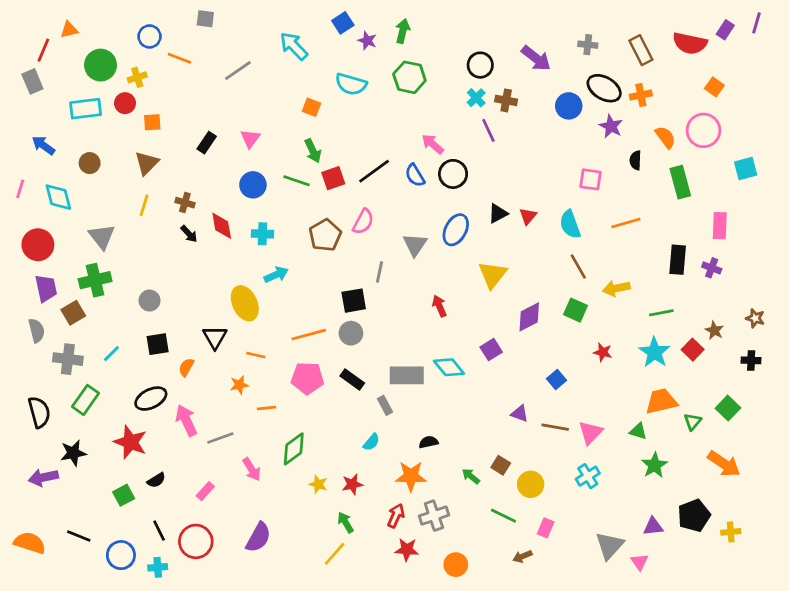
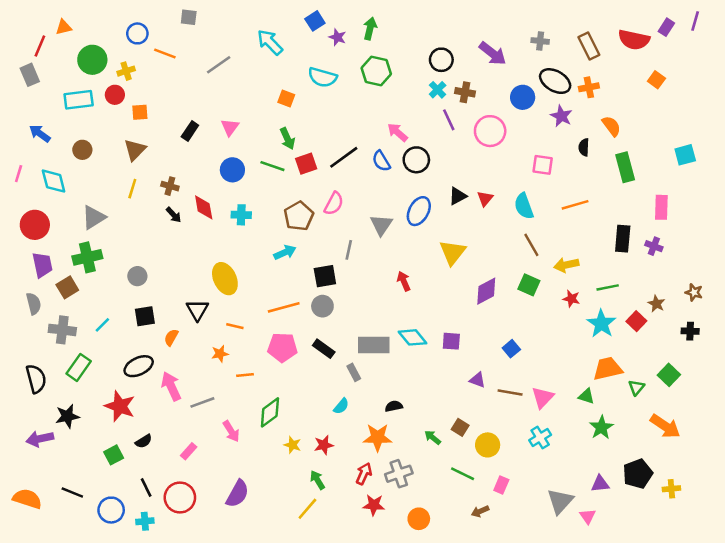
pink circle: (703, 130) -> (490, 131), moved
gray triangle: (102, 237) -> (94, 217), turned 36
cyan arrow: (276, 275) -> (285, 252), moved
purple square: (491, 350) -> (451, 341), moved, turned 36
red star: (603, 352) -> (571, 299), moved

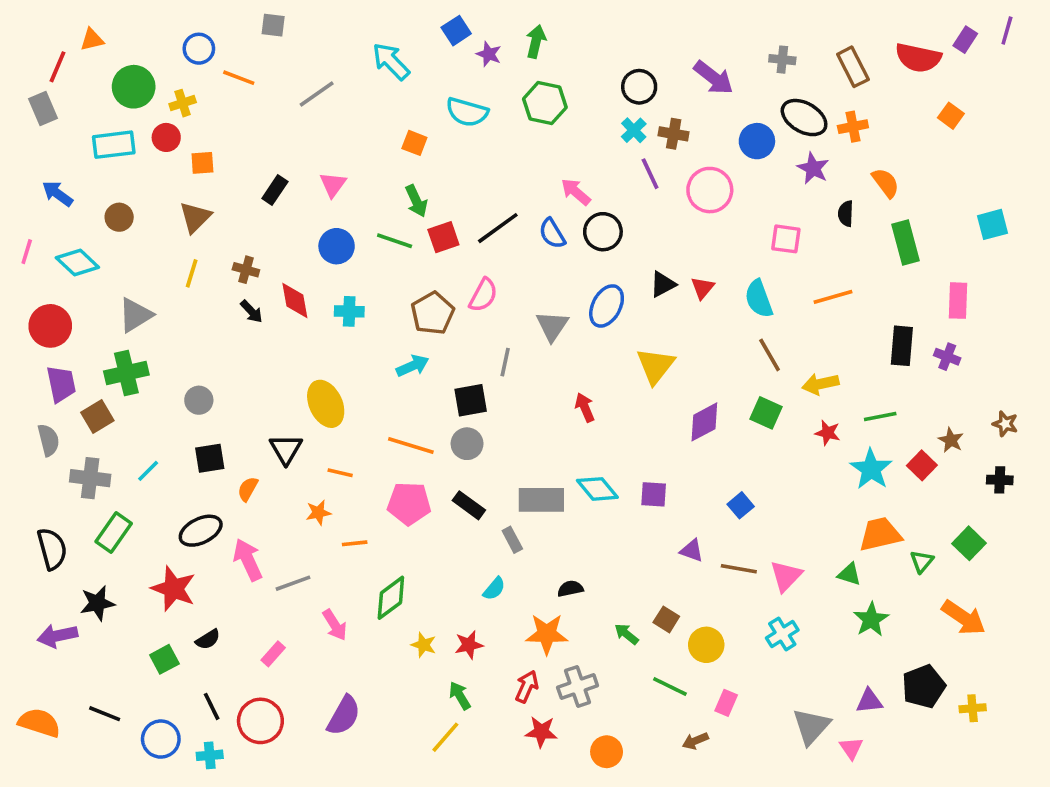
cyan diamond: (54, 181) -> (77, 262), turned -32
orange line: (284, 307) -> (411, 446), turned 32

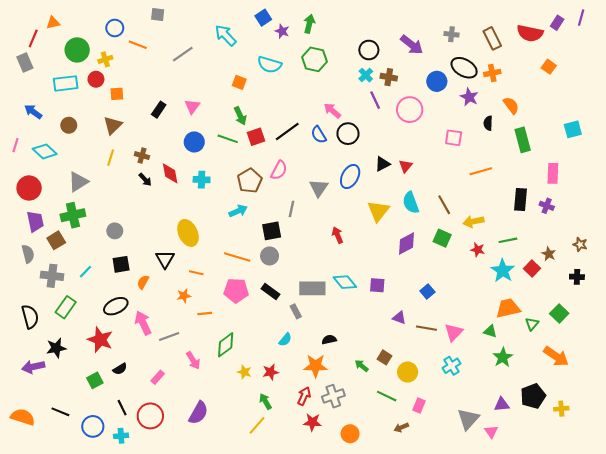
cyan semicircle: (759, 299) -> (411, 203), moved

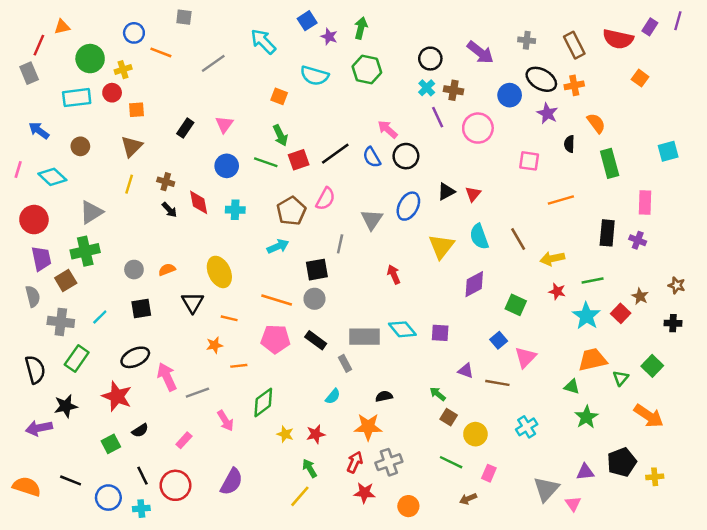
green square: (442, 238) -> (516, 305), moved
orange semicircle: (143, 282) -> (167, 270), moved, turned 40
pink triangle: (454, 332) -> (525, 357), moved
green arrow: (362, 366) -> (438, 394), moved

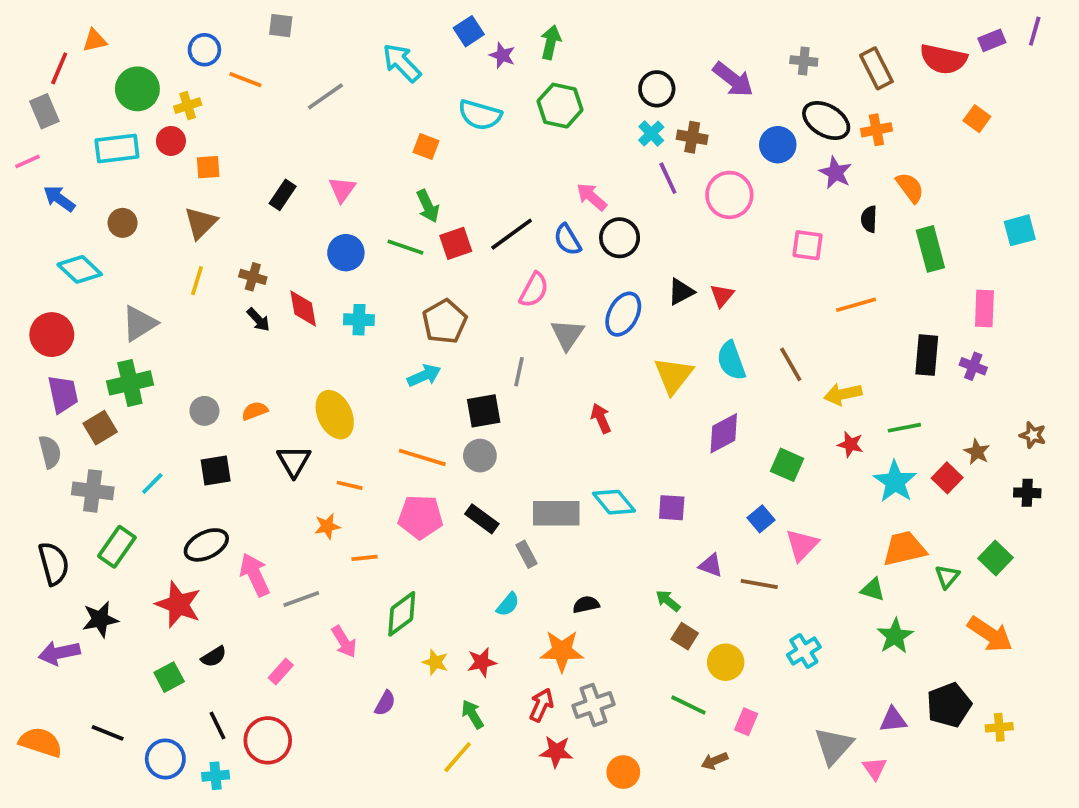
purple rectangle: (650, 27) -> (992, 40), turned 35
pink line: (18, 170) -> (28, 161), moved, turned 49
pink semicircle: (325, 199) -> (534, 290), moved
purple semicircle: (232, 482) -> (385, 703), moved, size x0.6

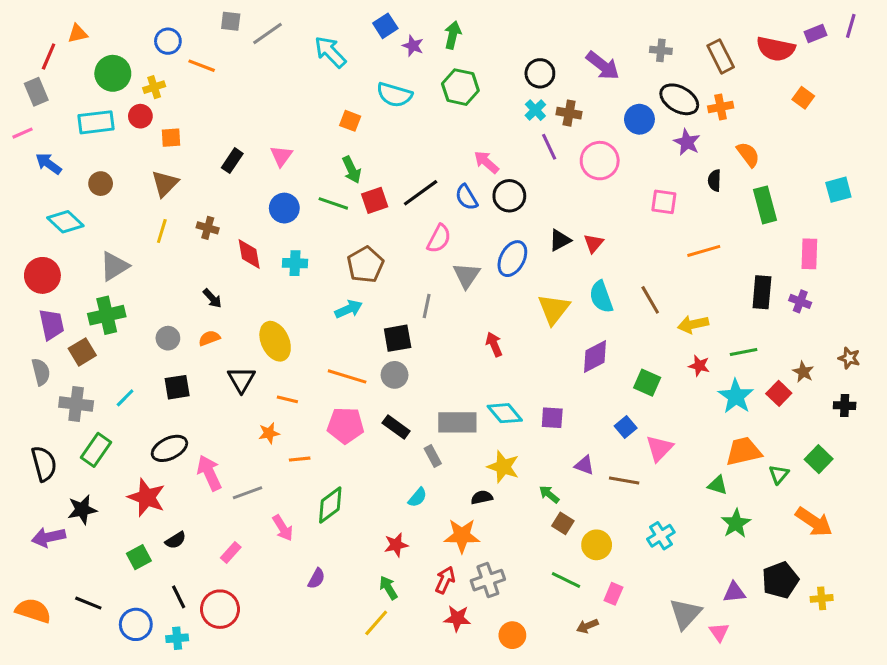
gray line: (325, 96) -> (267, 34), moved
black arrow: (258, 320) -> (212, 298), moved
yellow star: (435, 662) -> (503, 467), moved, size x1.5

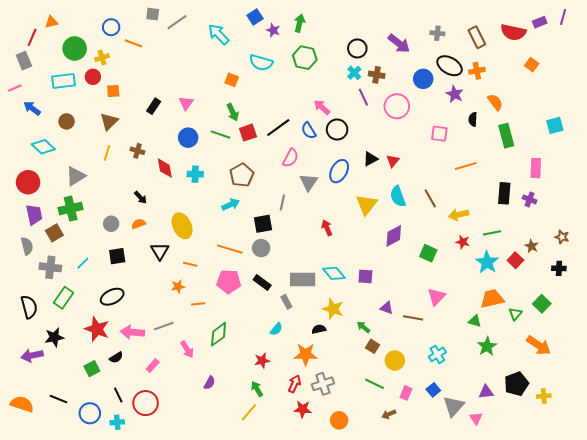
blue square: (626, 427) -> (433, 390), moved
pink arrow: (209, 473) -> (132, 332), moved, turned -60

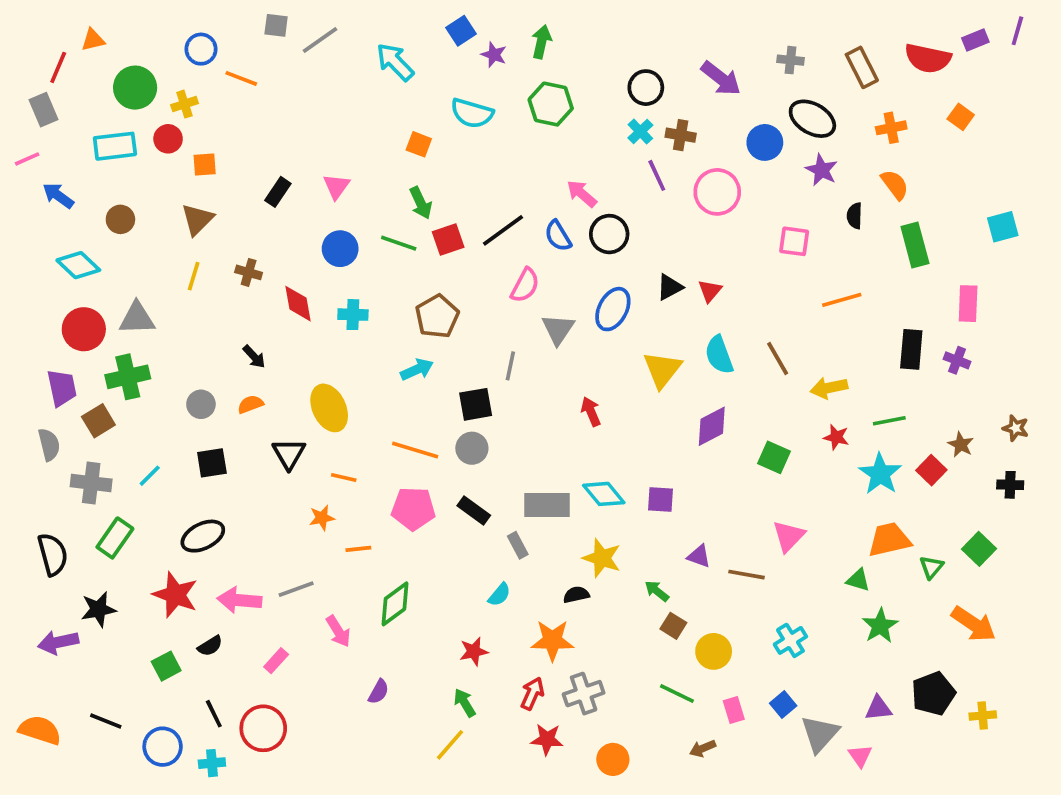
orange cross: (477, 71) -> (891, 128), moved
gray triangle: (76, 176) -> (137, 318), turned 30
red circle: (28, 182) -> (84, 329), moved
pink rectangle: (406, 393) -> (734, 710), turned -40

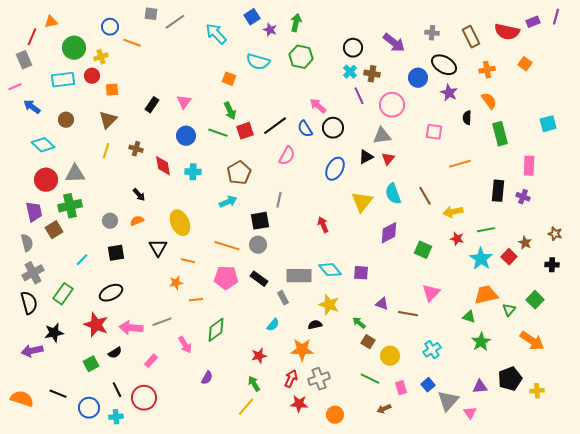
gray triangle: (558, 329) -> (382, 136), moved, turned 48
gray cross: (91, 483) -> (33, 273), moved, turned -35

